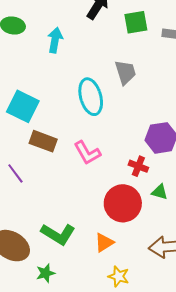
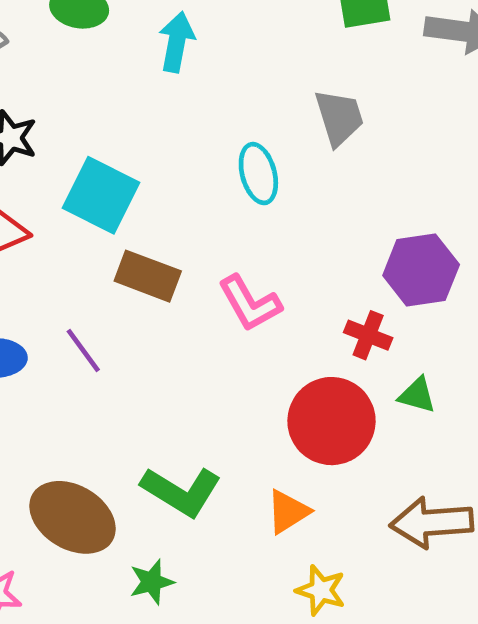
cyan ellipse: (91, 97) -> (258, 174), size x0.7

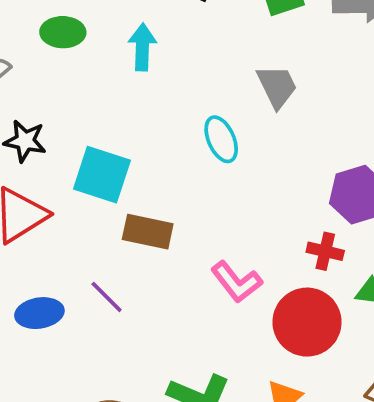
pink L-shape: (250, 303) -> (236, 282), moved

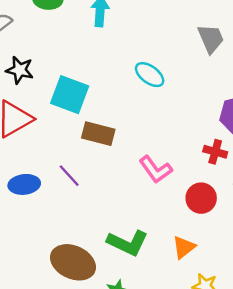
gray trapezoid: (277, 86) -> (211, 39), moved
cyan ellipse: (221, 139) -> (150, 75), turned -32
red circle: (307, 322) -> (201, 198), size x0.7

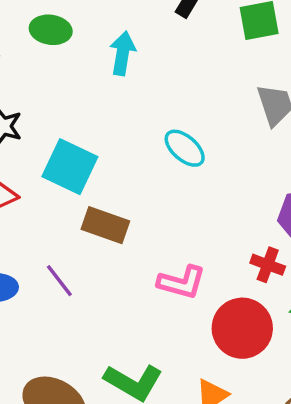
pink L-shape: (156, 169) -> (182, 282), turned -44
red circle: (201, 198) -> (242, 328), size x1.4

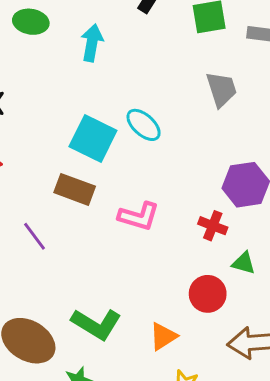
cyan square: (70, 167) -> (93, 138), moved
pink L-shape: (182, 282) -> (139, 216), moved
red circle: (242, 328) -> (208, 294), moved, size x0.7

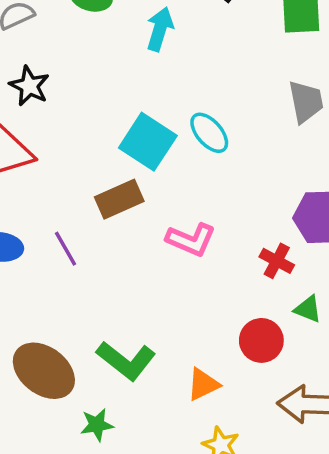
brown rectangle: (75, 189) -> (119, 199), turned -51

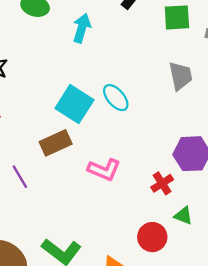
red cross: (277, 261) -> (162, 183), turned 30

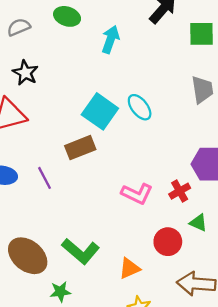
pink L-shape: (104, 170) -> (137, 194), moved

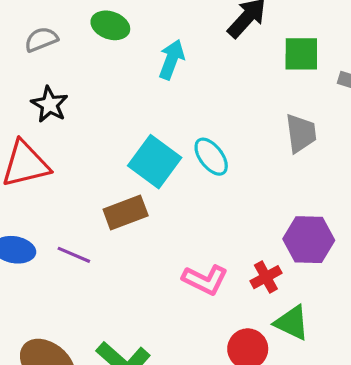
purple line: (45, 178) -> (74, 255), turned -40
green triangle: (198, 223) -> (292, 323), size x1.4

